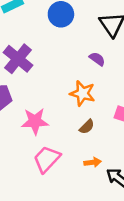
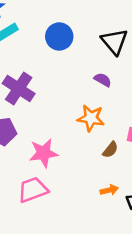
brown semicircle: (87, 127) -> (110, 150), moved
pink trapezoid: (47, 159) -> (33, 190), moved, turned 32

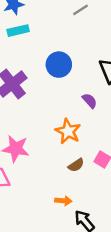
blue circle: (59, 36) -> (59, 65), moved

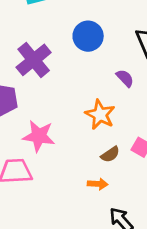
orange arrow: (63, 201) -> (98, 184), moved

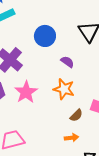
purple semicircle: (125, 78) -> (67, 62), moved
pink star: (39, 136) -> (26, 92), moved, turned -30

